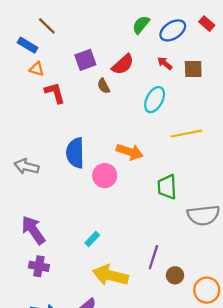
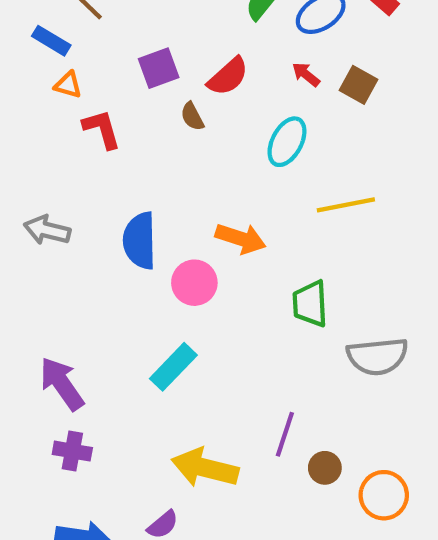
brown square: (193, 69) -> (359, 85), turned 30
gray arrow: (26, 166) -> (47, 230), moved
cyan rectangle: (92, 239) -> (173, 367), moved, size x1.6

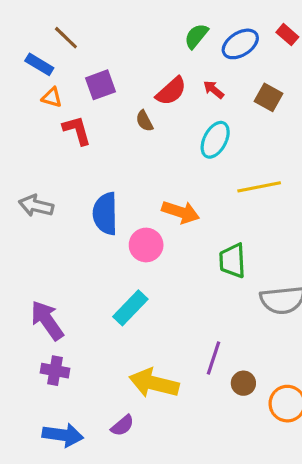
purple square: (159, 68) -> (101, 85), moved
red arrow: (306, 74) -> (214, 90), moved

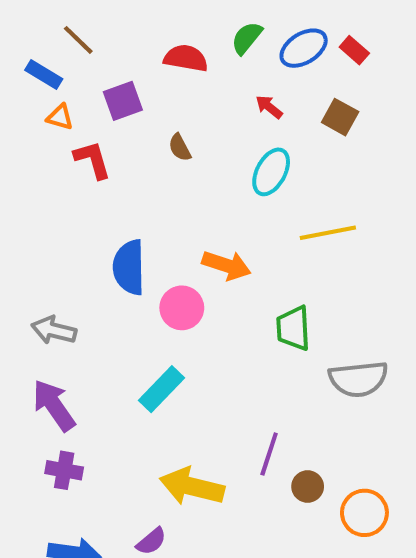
red rectangle: (287, 35) -> (354, 50), moved
red semicircle: (171, 91) -> (186, 58), moved, turned -128
gray arrow: (36, 206) -> (54, 330), moved

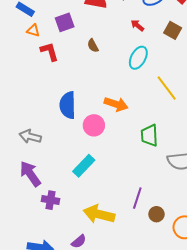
yellow line: (328, 233) -> (167, 88), turned 64
purple cross: (64, 470) -> (50, 200), moved

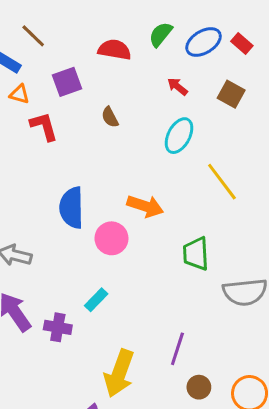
cyan rectangle: (84, 166) -> (96, 300), size x0.7
purple cross: (50, 200) -> (58, 327), moved
yellow arrow: (99, 214) -> (119, 373), turned -84
brown circle: (156, 214) -> (199, 387), moved

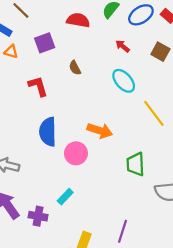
red L-shape: (44, 126) -> (38, 86), moved
cyan ellipse: (179, 136) -> (124, 81), turned -70

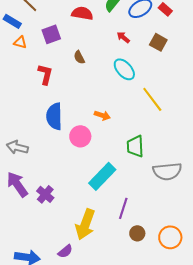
red L-shape: (38, 86) -> (45, 74), turned 30
orange arrow: (100, 131) -> (102, 115), size x0.7
cyan rectangle: (65, 197) -> (102, 176), moved, size x1.8
purple cross: (38, 216) -> (45, 194), turned 30

